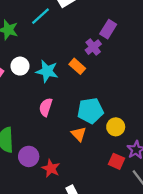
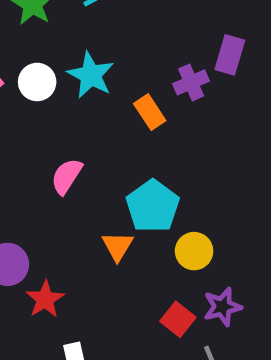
purple rectangle: (108, 29) -> (230, 55), turned -30
cyan star: (47, 71) -> (91, 75), moved
cyan pentagon: (90, 111) -> (153, 206), turned 30

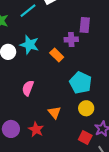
purple cross: (191, 82) -> (71, 39), turned 32
cyan pentagon: (153, 206) -> (81, 83), moved
red star: (45, 299) -> (36, 129), moved

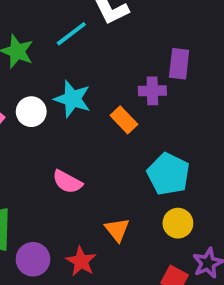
pink semicircle: (28, 88) -> (67, 182), turned -84

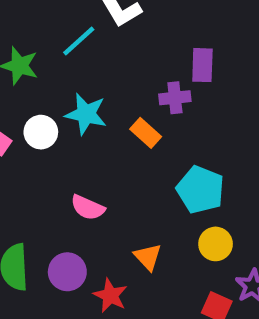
purple circle: (33, 259) -> (67, 272), moved

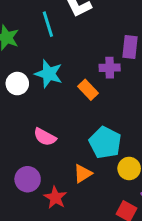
cyan line: (79, 41) -> (48, 24), turned -70
cyan pentagon: (200, 190) -> (105, 143), moved
orange triangle: (148, 257) -> (83, 174), turned 36

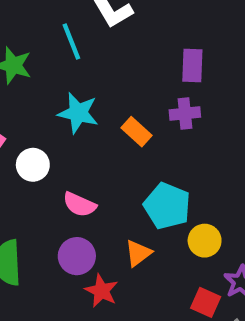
purple cross: (110, 68) -> (185, 114), moved
white circle: (17, 84) -> (33, 165), moved
purple circle: (28, 179) -> (77, 256), moved

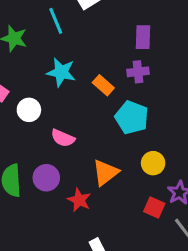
cyan pentagon: (167, 206) -> (132, 117), moved
orange triangle: (138, 253) -> (105, 173), size x1.4
purple circle: (77, 256) -> (46, 178), moved

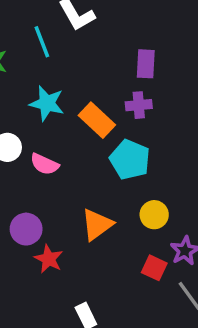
orange rectangle: (103, 85) -> (97, 120), size x1.4
pink semicircle: (63, 138) -> (44, 164), moved
red star: (79, 200) -> (49, 259), moved

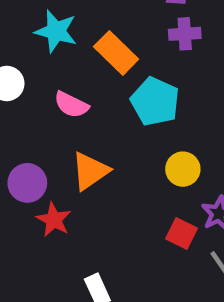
purple cross: (139, 105) -> (185, 34), moved
pink semicircle: (44, 164) -> (71, 105), moved
orange triangle: (97, 225) -> (90, 171), moved

